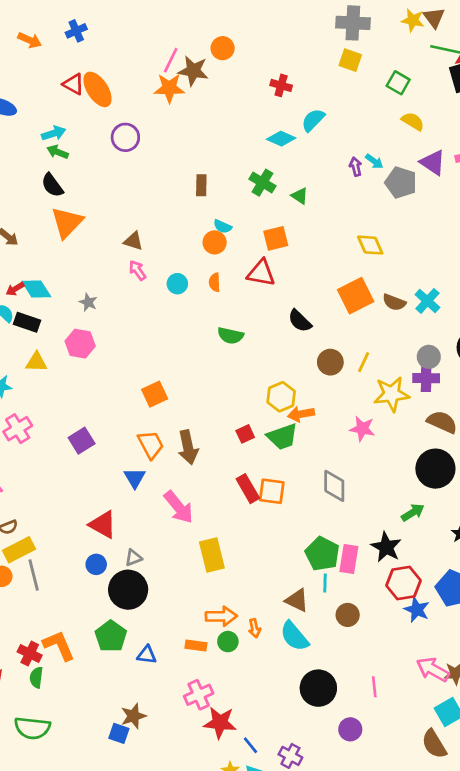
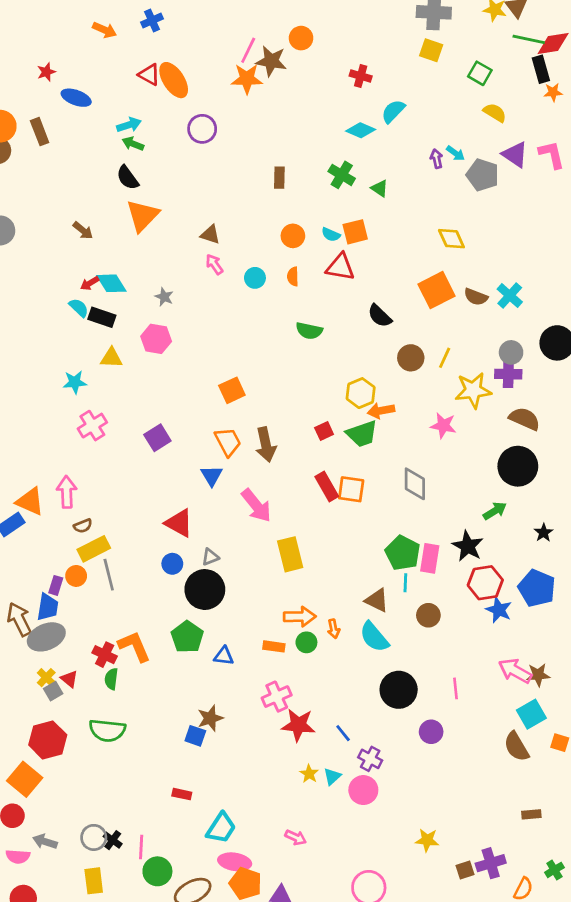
cyan semicircle: (223, 226) -> (331, 235), moved
blue line: (251, 745) -> (343, 733), moved

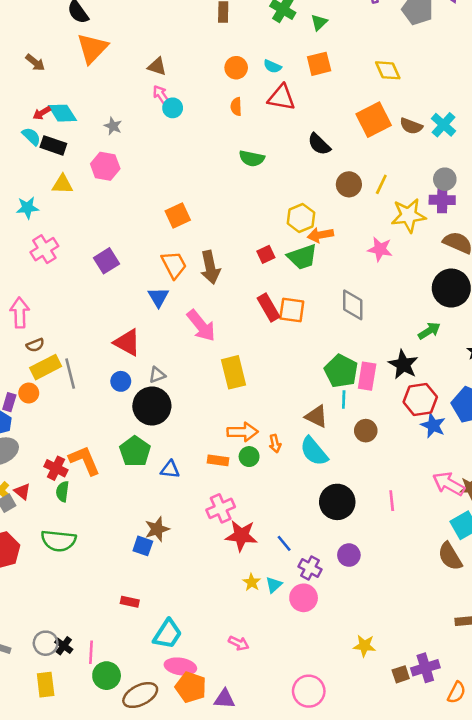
green triangle: (380, 188) -> (319, 22), turned 42
orange square: (355, 232) -> (319, 64), moved
cyan circle: (255, 278) -> (173, 108), moved
gray line: (109, 575) -> (70, 374), moved
purple circle: (431, 732) -> (349, 555), moved

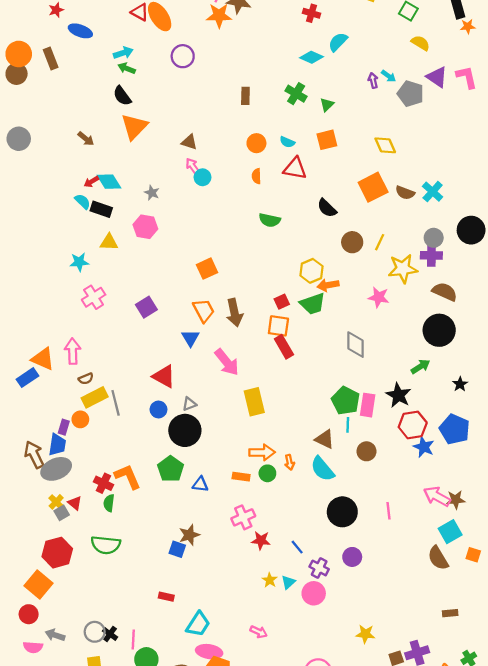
orange square: (292, 310) -> (278, 326), moved
red star: (241, 536) -> (261, 540), size x0.7

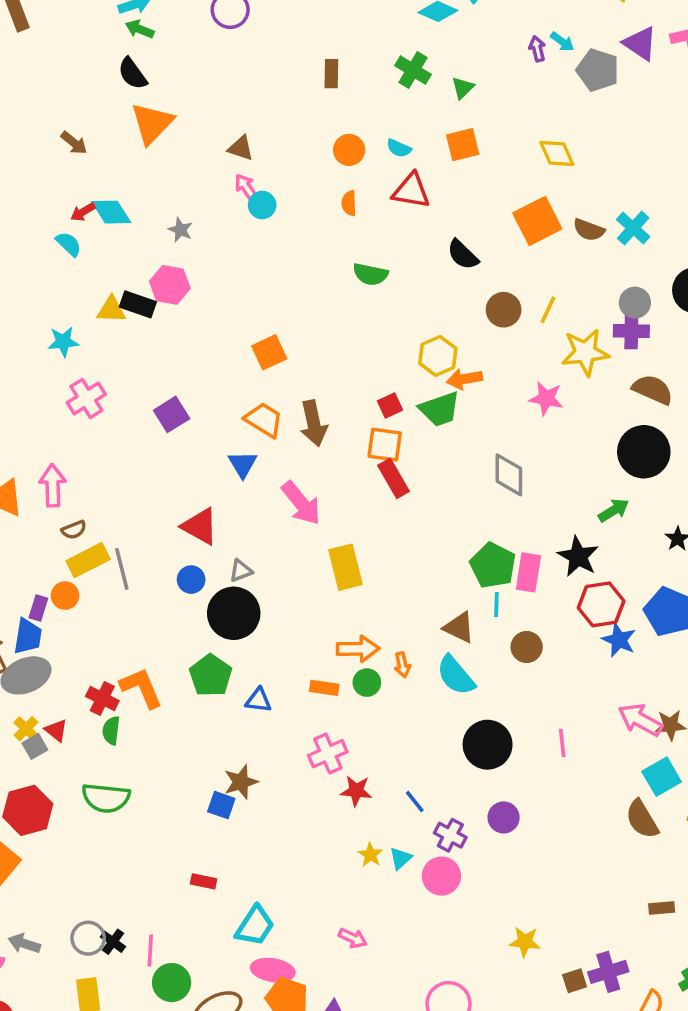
black rectangle: (101, 209) -> (138, 304), moved
orange trapezoid: (204, 310) -> (264, 420), turned -30

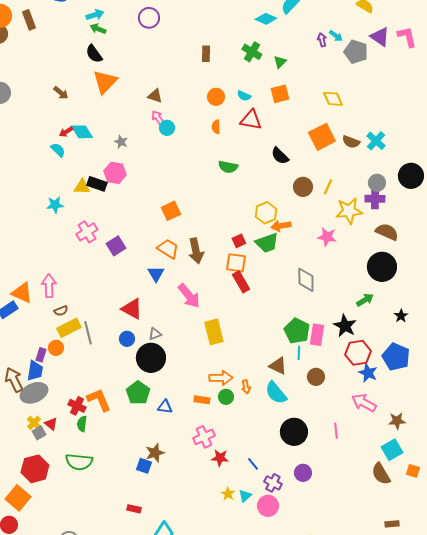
pink cross: (86, 398) -> (87, 232), moved
pink arrow: (640, 720) -> (364, 403), moved

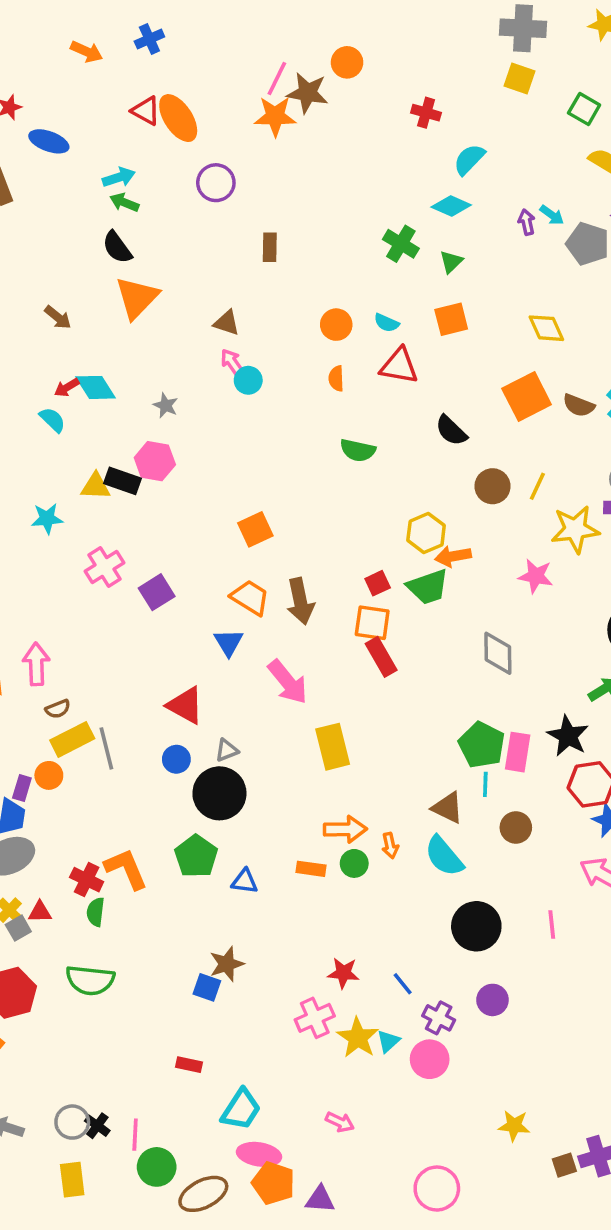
cyan diamond: (266, 19) -> (451, 206), moved
brown rectangle: (206, 54) -> (270, 247), moved
red triangle: (51, 424) -> (40, 912), turned -40
pink cross: (204, 437) -> (315, 1018), moved
yellow star: (228, 494) -> (358, 1038), size x1.6

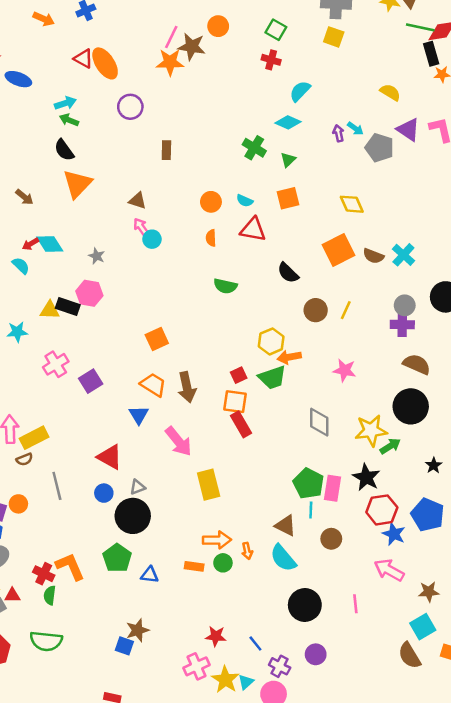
green square: (584, 109) -> (276, 30), moved
yellow star: (575, 529) -> (371, 430), moved
yellow rectangle: (72, 739) -> (34, 438), moved

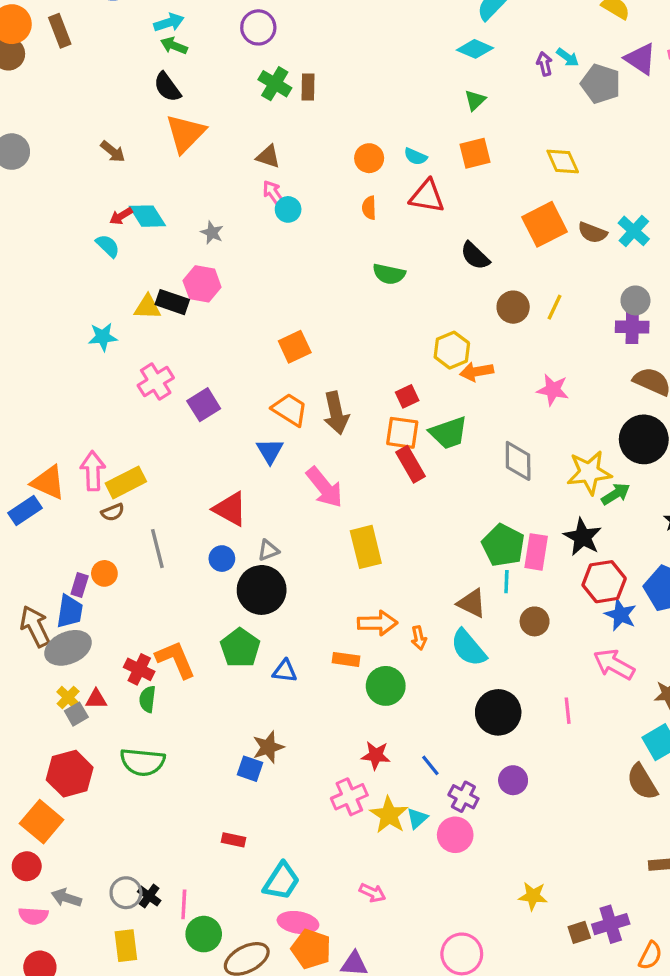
green cross: (254, 148) -> (275, 84), moved
green trapezoid: (272, 378) -> (449, 433), moved
green circle: (223, 563) -> (386, 686), moved, size x1.5

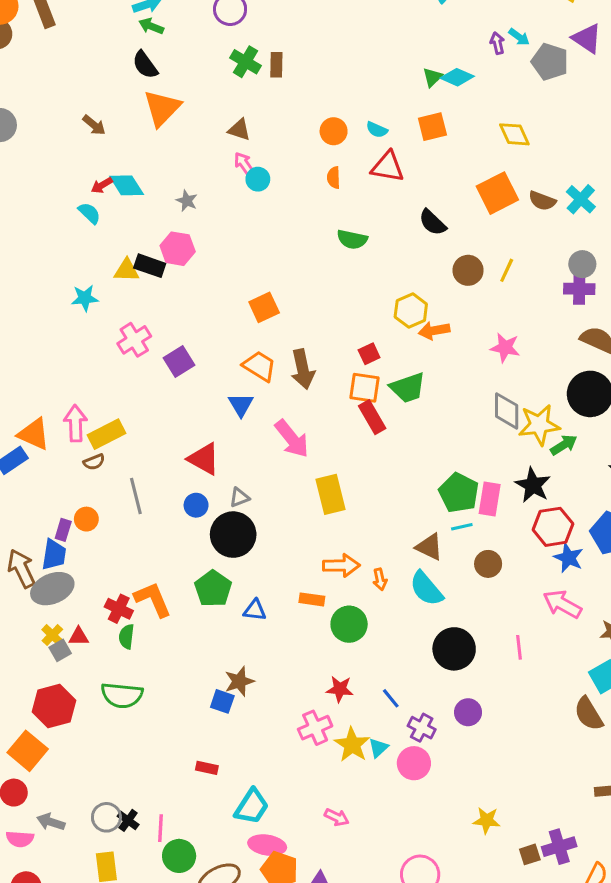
cyan diamond: (475, 49) -> (457, 77), moved
gray diamond: (518, 461) -> (507, 411), moved
cyan line: (506, 582) -> (462, 527), turned 75

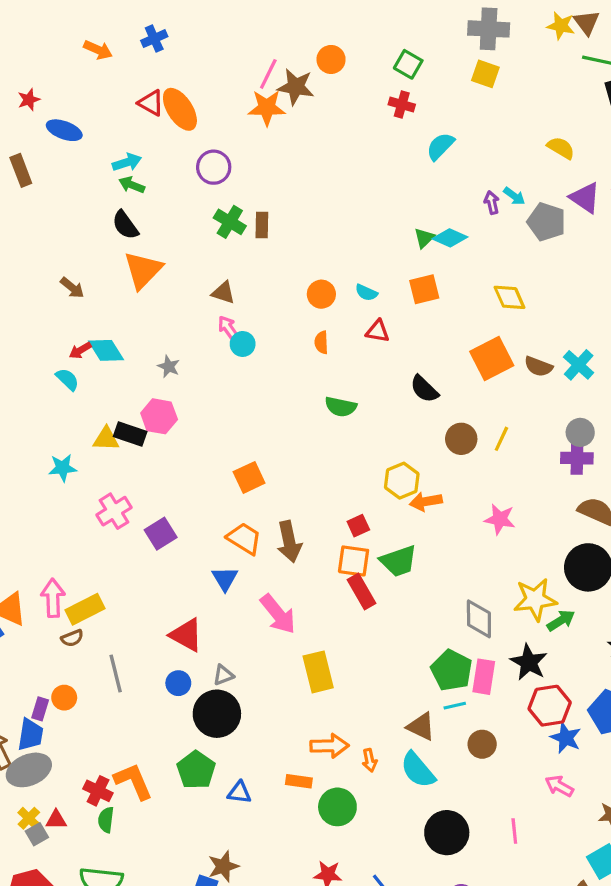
red triangle: (388, 167) -> (378, 331), size x0.7
gray diamond: (507, 411) -> (479, 619), moved
pink arrow: (562, 604) -> (559, 786), size x0.7

